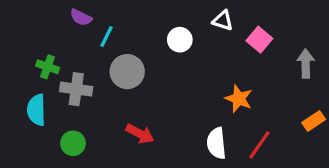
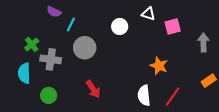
pink square: (259, 40) -> (173, 27), turned 35
green cross: (48, 67) -> (32, 45), turned 32
red arrow: (140, 134) -> (93, 89), turned 30

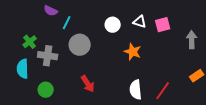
white triangle: (148, 14) -> (140, 22), moved
orange star: (159, 66) -> (133, 52), moved

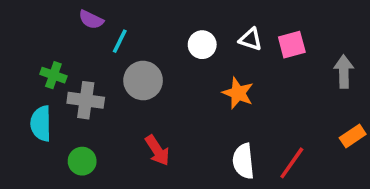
green cross: (30, 42) -> (53, 75), turned -32

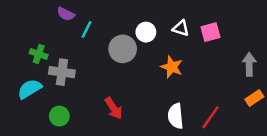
gray arrow: (344, 72) -> (249, 64), moved
gray circle: (143, 81) -> (123, 49), moved
cyan semicircle: (41, 124) -> (30, 89), turned 60

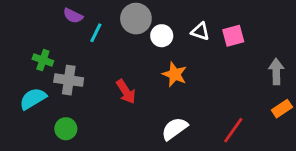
gray circle: (123, 49) -> (136, 19), moved
orange star: (172, 67) -> (175, 74), moved
red arrow: (114, 108) -> (126, 92), moved
white semicircle: (176, 116) -> (175, 129), moved, turned 60

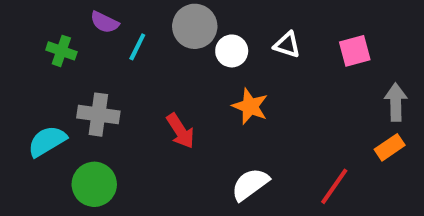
pink square: (233, 36) -> (355, 51), moved
green cross: (43, 60) -> (61, 51), moved
orange rectangle: (282, 109) -> (390, 147), moved
green circle: (66, 129) -> (94, 184), size x1.4

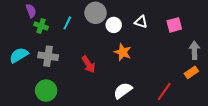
purple semicircle: (104, 22) -> (31, 11), moved, turned -136
green cross: (61, 51) -> (41, 26), moved
cyan semicircle: (47, 141) -> (19, 55), moved

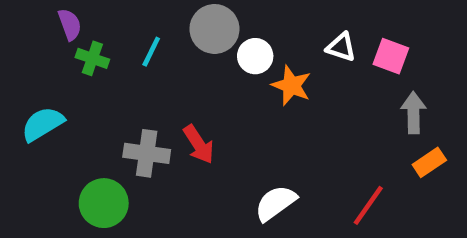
white triangle: (141, 22) -> (341, 47), moved
pink square: (174, 25) -> (391, 56), turned 35
gray arrow: (194, 50) -> (413, 113), moved
orange star: (123, 52) -> (291, 86), moved
gray cross: (48, 56) -> (147, 153), moved

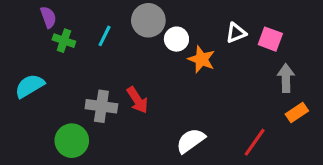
white triangle: (341, 47) -> (236, 33), turned -40

